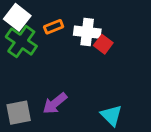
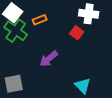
white cross: (87, 32) -> (89, 14), moved
purple arrow: (55, 103) -> (49, 59), moved

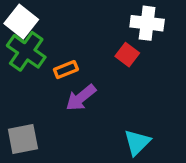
orange rectangle: (40, 20) -> (66, 70), moved
cyan triangle: (83, 86) -> (137, 142), turned 30

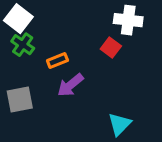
green cross: (26, 51) -> (23, 45), size x0.7
gray square: (23, 139) -> (20, 100), moved

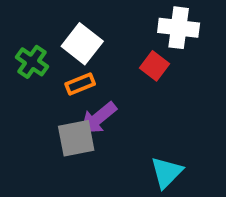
white square: (18, 19) -> (82, 44), moved
gray square: (20, 100) -> (76, 138), moved

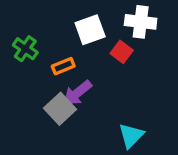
white square: (82, 44) -> (90, 30), moved, turned 32
gray square: (76, 138) -> (60, 109), turned -32

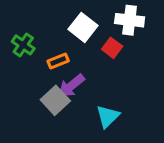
white square: (90, 30) -> (83, 27), turned -32
cyan triangle: (131, 136) -> (108, 116), moved

